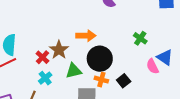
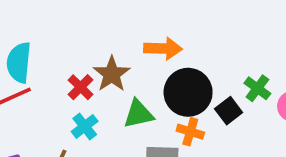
green cross: (140, 38) -> (257, 88), moved
black square: (124, 81) -> (229, 111), moved

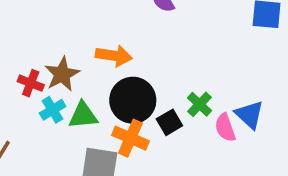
red cross: (81, 87) -> (31, 83), turned -30
cyan cross: (85, 126) -> (53, 110), moved
orange cross: (190, 132) -> (130, 138), size x1.4

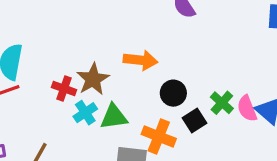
black circle: (133, 100) -> (173, 93), moved, size x0.6
pink semicircle: (225, 128) -> (247, 108), moved

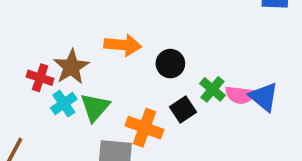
black circle: (173, 93) -> (170, 64), moved
pink semicircle: (247, 108) -> (240, 95), turned -60
green triangle: (114, 117) -> (95, 107), turned -40

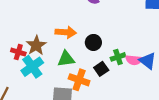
green cross: (212, 89) -> (118, 57), turned 32
cyan cross: (64, 104) -> (32, 67), size x1.5
green triangle: (95, 107) -> (66, 59), moved, turned 42

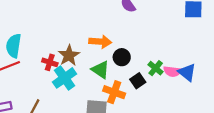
black circle: (93, 42) -> (122, 57), moved
green cross: (118, 57) -> (156, 68), turned -32
green triangle: (66, 59) -> (100, 70), turned 42

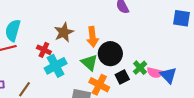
orange arrow: (100, 42) -> (93, 37), turned 72
brown star: (69, 55) -> (64, 32), moved
black circle: (122, 57) -> (110, 54), size x1.5

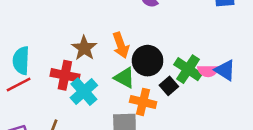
red cross: (44, 50) -> (65, 75), size x1.5
green cross: (140, 68) -> (188, 69), size x1.5

